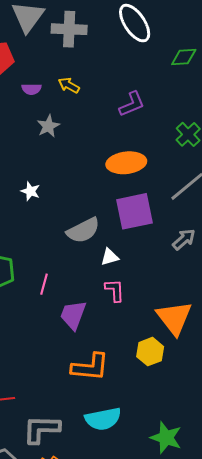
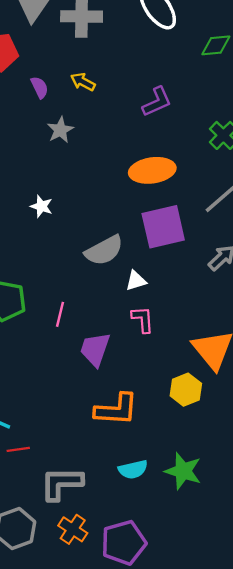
purple semicircle: (32, 89) -> (40, 87), turned -114
cyan semicircle: (103, 419) -> (133, 469), size x0.7
green star: (166, 438) -> (183, 471), moved

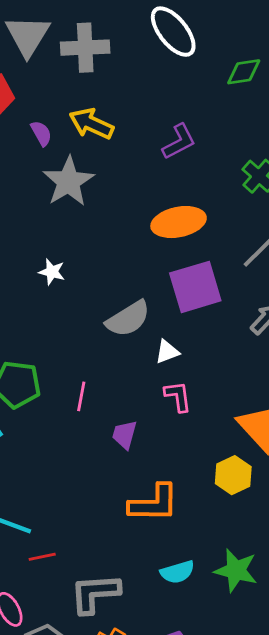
yellow arrow: (83, 82) -> (91, 124), size x1.5
gray star: (60, 130) -> (68, 182), size x1.6
purple trapezoid: (95, 349) -> (125, 435), size x0.7

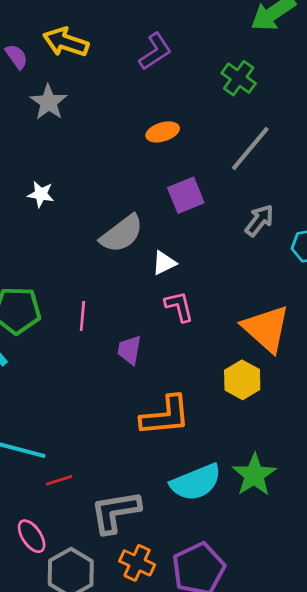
gray star: (68, 182) -> (48, 102), size x0.7
orange ellipse: (179, 222) -> (163, 132), size x0.6
purple square: (195, 287) -> (186, 195), size x0.7
green star: (236, 570) -> (254, 475), turned 30
cyan semicircle: (177, 572) -> (196, 482), size x1.5

